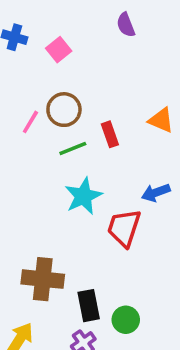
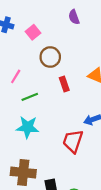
brown circle: (64, 110) -> (50, 57), moved
green line: (73, 148) -> (30, 97), moved
cyan star: (83, 196) -> (28, 127), moved, turned 30

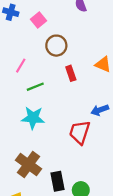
brown cross: (23, 172) -> (29, 165), turned 30

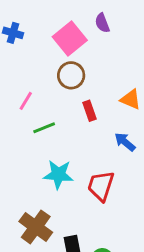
pink square: (39, 20) -> (70, 39), moved, size x1.6
blue arrow: (100, 110) -> (125, 142), moved, turned 60
cyan star: (33, 118) -> (58, 175), moved

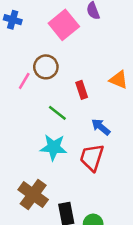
brown circle: (71, 75) -> (46, 67), moved
green line: (44, 128) -> (57, 113), moved, turned 60
blue arrow: (125, 142) -> (101, 127), moved

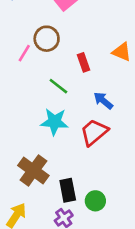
red trapezoid: (92, 158) -> (94, 132), turned 32

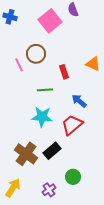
pink line: (24, 53) -> (19, 65), turned -56
green line: (58, 86) -> (45, 90), turned -42
black rectangle: (68, 190) -> (52, 151), moved, turned 60

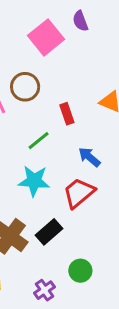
green line: (45, 90) -> (39, 141), turned -35

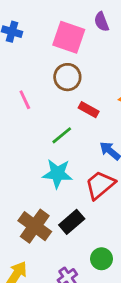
pink square: (46, 37) -> (69, 37), turned -32
brown circle: (25, 87) -> (67, 77), moved
red rectangle: (67, 114) -> (89, 110), turned -42

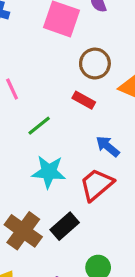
brown circle: (67, 77) -> (95, 64), moved
green line: (62, 135) -> (39, 126), moved

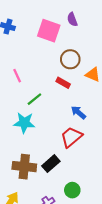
cyan star: (49, 172) -> (24, 123), moved
brown cross: (23, 231) -> (24, 167), turned -30

